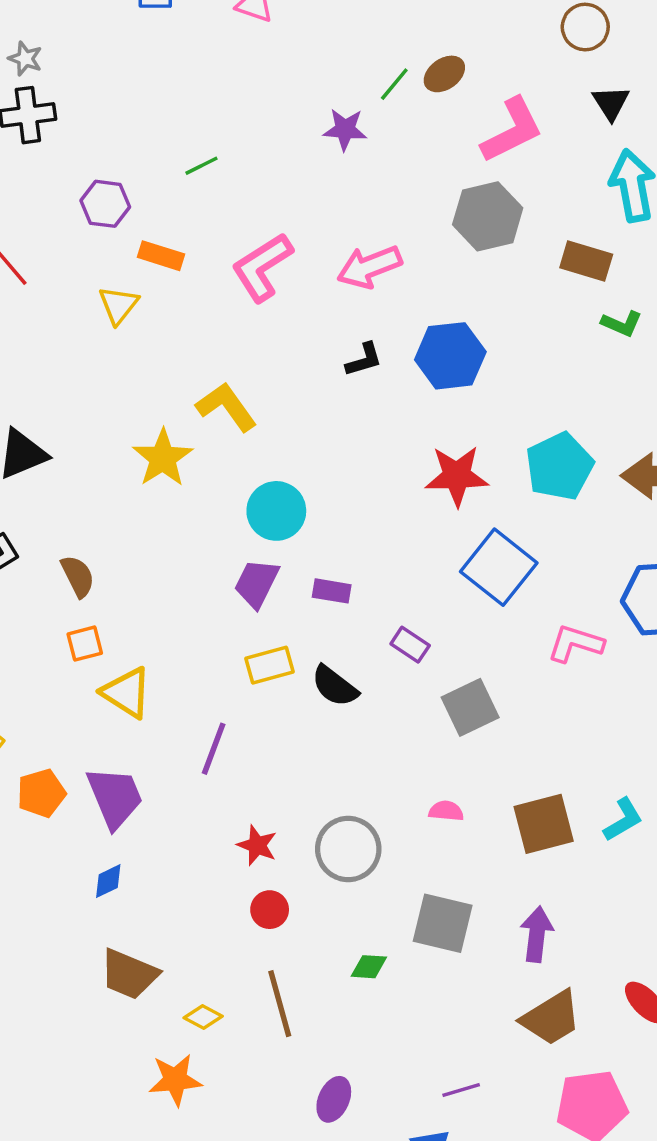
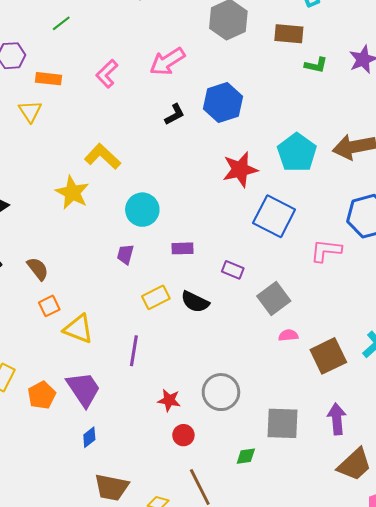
pink L-shape: (262, 267) -> (107, 74), size x0.7
purple trapezoid: (257, 583) -> (125, 254), moved, size x0.7
pink semicircle: (446, 811) -> (288, 335), moved

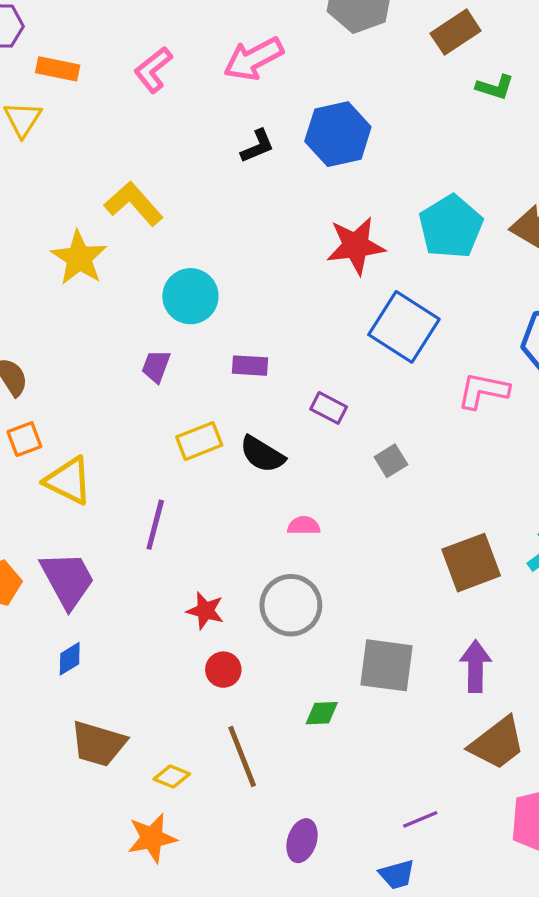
brown rectangle: (289, 34) -> (456, 32), turned -44
gray square: (274, 298) -> (391, 461), size x0.6
pink semicircle: (288, 335) -> (304, 526), moved

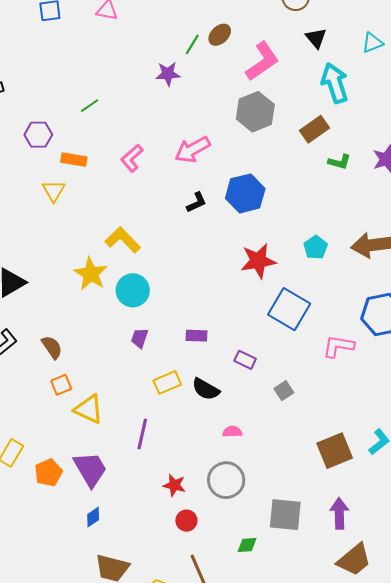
cyan pentagon: (451, 227) -> (315, 247), size x0.6
cyan circle: (190, 296) -> (133, 290), moved

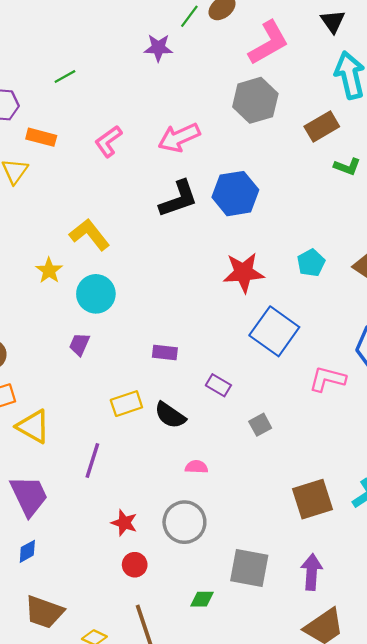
black L-shape: (197, 202) -> (178, 199), size x1.6
yellow star: (91, 274) -> (49, 271), size x0.7
purple trapezoid: (140, 338) -> (79, 344), moved

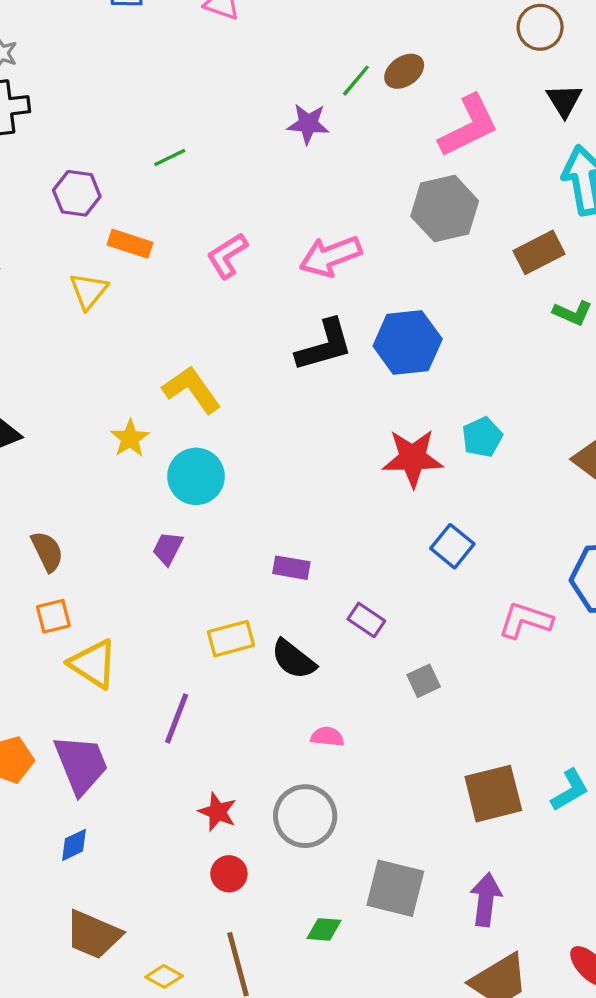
cyan pentagon: (311, 263) -> (482, 437), moved
blue square: (274, 331) -> (452, 546), size x0.6

